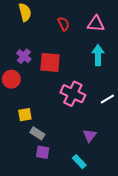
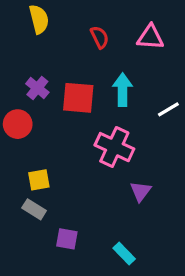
cyan arrow: (98, 55) -> (123, 90), moved
white line: (107, 99) -> (168, 109), moved
gray rectangle: (37, 133) -> (34, 209), moved
purple triangle: (90, 135) -> (141, 191), moved

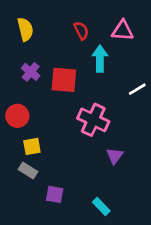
yellow semicircle: (39, 19) -> (25, 29), moved
cyan arrow: (123, 90) -> (100, 59), moved
red circle: (18, 124) -> (17, 116), moved

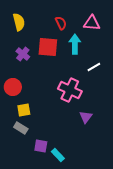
red square: (64, 80) -> (48, 47), moved
white line: (137, 89) -> (94, 67), moved
cyan rectangle: (101, 206) -> (58, 155), moved

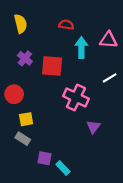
red semicircle: (61, 23) -> (66, 25), turned -56
pink triangle: (92, 23) -> (109, 40), moved
red square: (48, 47) -> (52, 66), moved
white line: (94, 67) -> (110, 78), moved

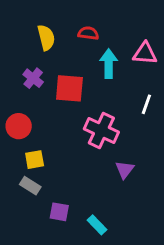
yellow semicircle: (21, 24) -> (46, 38), moved
white line: (110, 78) -> (146, 104), turned -40
cyan rectangle: (63, 168) -> (97, 225), moved

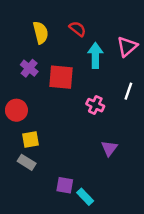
red semicircle: (88, 33) -> (78, 29), turned 30
pink triangle: (145, 54) -> (127, 47), turned -45
pink cross: (101, 130) -> (95, 105), moved, size x0.6
purple square: (59, 212) -> (65, 185), moved

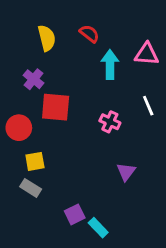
pink triangle: (127, 47) -> (147, 54), turned 45
red square: (61, 77) -> (56, 107), moved
white line: (128, 91) -> (148, 106), turned -42
purple square: (65, 185) -> (75, 214), turned -36

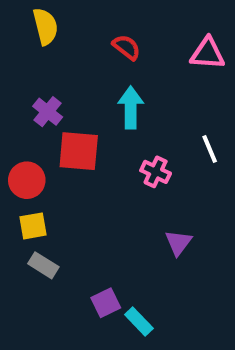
yellow semicircle: (47, 38) -> (45, 26), moved
pink triangle: (147, 54) -> (208, 53), moved
cyan arrow: (110, 64) -> (131, 107), moved
yellow square: (35, 161) -> (33, 226), moved

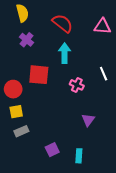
red semicircle: (126, 47) -> (62, 23), size x1.5
purple cross: (48, 112) -> (26, 40), moved
gray rectangle: (43, 265) -> (21, 131), turned -56
cyan rectangle: (139, 321) -> (79, 156), moved, turned 48

